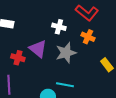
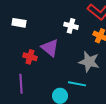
gray star: (66, 53) -> (89, 62), moved, turned 30

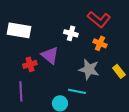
white rectangle: (19, 23) -> (19, 30), size x1.6
red cross: (30, 57) -> (30, 64), turned -32

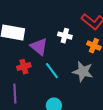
purple triangle: (50, 55) -> (39, 47), moved
cyan line: (77, 91) -> (52, 71), moved, turned 42

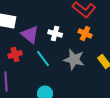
white cross: (65, 36) -> (55, 34), moved

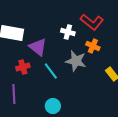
white cross: (55, 34) -> (68, 32), moved
gray star: (74, 60) -> (76, 61), moved

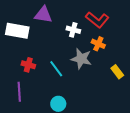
purple triangle: (38, 47) -> (43, 15), moved, turned -30
red cross: (23, 67) -> (28, 65), turned 32

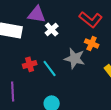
white cross: (73, 30) -> (52, 29), moved, turned 32
red cross: (28, 65) -> (30, 64), moved, turned -32

